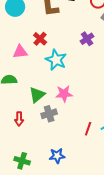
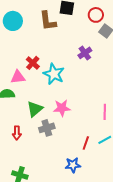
red cross: (40, 39) -> (33, 63), moved
pink triangle: (20, 52) -> (18, 77), moved
blue star: (57, 156) -> (73, 165), moved

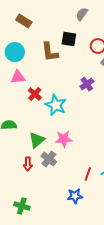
pink triangle: (18, 77) -> (18, 77), moved
gray cross: (47, 128) -> (49, 159), turned -35
red arrow: (17, 133) -> (28, 164), moved

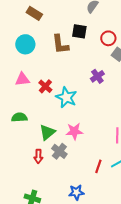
pink triangle: (18, 77) -> (22, 79), moved
blue star: (75, 196) -> (76, 192), moved

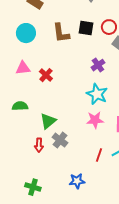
black square: (79, 31) -> (86, 28), moved
cyan star: (66, 97) -> (97, 94), moved
pink star: (74, 131) -> (95, 120), moved

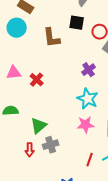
black square: (86, 28) -> (77, 23), moved
cyan circle: (26, 33) -> (17, 28), moved
gray cross: (60, 140) -> (51, 145), turned 35

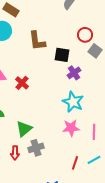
black square: (77, 23) -> (62, 55), moved

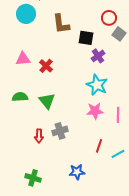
green triangle: (24, 129) -> (47, 101), moved, turned -30
cyan line: (94, 160) -> (118, 154), moved

